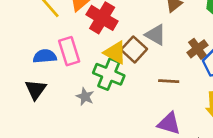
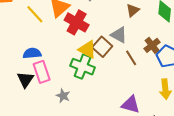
pink rectangle: (69, 51) -> (42, 72), moved
brown line: (169, 81) -> (131, 58), moved, turned 56
gray star: (85, 97) -> (63, 96), moved

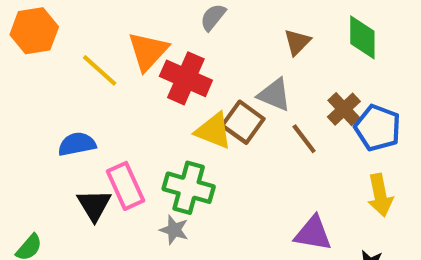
blue semicircle: (32, 53) -> (77, 144), moved
green cross: (83, 67) -> (189, 188), moved

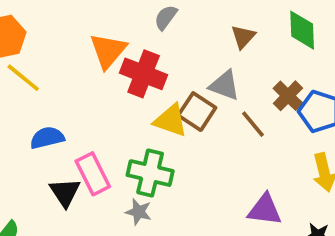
yellow line: (100, 70) -> (23, 78), moved

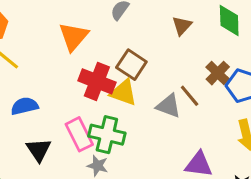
red cross: (144, 74) -> (97, 81), moved
gray triangle: (224, 85) -> (169, 106), moved
brown square: (197, 112) -> (131, 65), moved
pink rectangle: (93, 174) -> (79, 134), moved

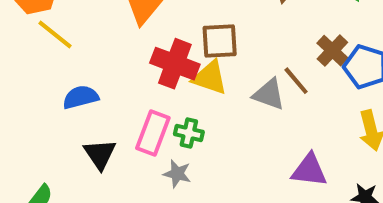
brown square: (131, 65) -> (220, 41), turned -36
pink rectangle: (79, 134) -> (153, 133), turned 48
green cross: (107, 135) -> (189, 133), size x0.6

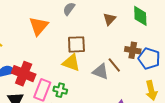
brown cross: (332, 51) -> (133, 50), turned -35
red cross: (175, 64) -> (24, 74), moved

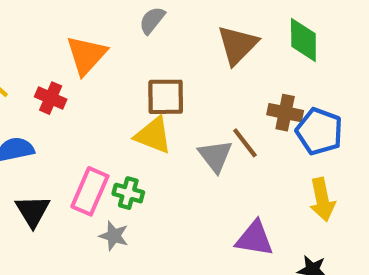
brown triangle: (109, 19) -> (238, 45), size x1.5
gray triangle: (101, 72) -> (215, 156), turned 30
red cross: (24, 74) -> (51, 98), moved, size x0.6

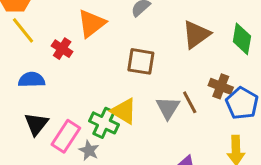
yellow triangle: (153, 135) -> (124, 111), moved
pink rectangle: (90, 191) -> (66, 136), moved
green cross: (128, 193) -> (104, 123), size x1.4

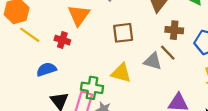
brown cross: (221, 86) -> (174, 30), moved
gray triangle: (168, 108) -> (153, 61), turned -30
green cross: (104, 123) -> (92, 88), moved

